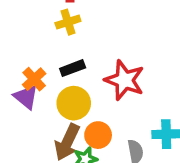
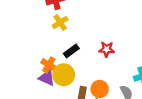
red star: (125, 80) -> (107, 49), size x0.6
yellow circle: (74, 103) -> (64, 75), moved

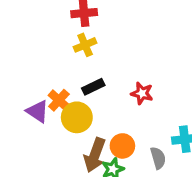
purple triangle: (47, 78) -> (38, 111), moved

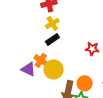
black rectangle: (93, 87) -> (52, 39), moved

